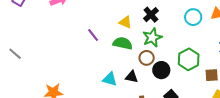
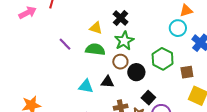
cyan circle: (193, 17) -> (178, 28), moved

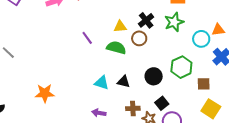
orange triangle: (186, 11) -> (218, 30), moved
yellow triangle: (96, 28) -> (120, 27), turned -32
green star: (124, 41) -> (174, 22), moved
brown circle: (120, 62) -> (139, 38), moved

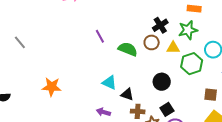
yellow triangle: (120, 27) -> (173, 48), moved
green hexagon: (181, 67) -> (192, 64), moved
black triangle: (124, 82) -> (127, 94), moved

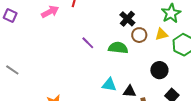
black cross: (160, 25) -> (127, 19), moved

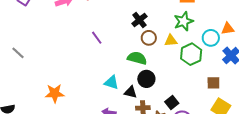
green semicircle: (118, 48) -> (137, 58), moved
black circle: (159, 70) -> (146, 79), moved

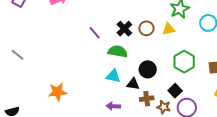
black cross: (139, 20) -> (124, 29), moved
green hexagon: (191, 54) -> (184, 62), moved
green semicircle: (137, 58) -> (118, 51), moved

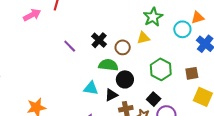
brown circle: (146, 28) -> (123, 47), moved
green semicircle: (118, 51) -> (108, 65), moved
black triangle: (133, 84) -> (111, 95), turned -32

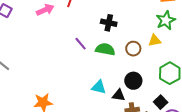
black cross: (99, 40) -> (109, 23), moved, turned -35
green semicircle: (108, 65) -> (105, 49), moved
black triangle: (111, 95) -> (119, 95), turned 32

